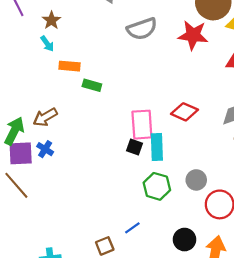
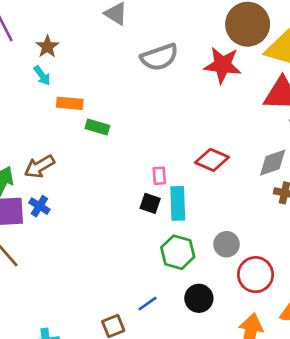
pink rectangle: (142, 125) -> (159, 176), size x0.5
black circle: (185, 240) -> (199, 298), moved

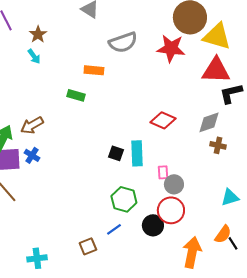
orange rectangle: (70, 103) -> (94, 70), moved
pink rectangle: (159, 176) -> (163, 172), moved
green hexagon: (178, 252) -> (124, 199), moved
red circle: (256, 275) -> (171, 210), moved

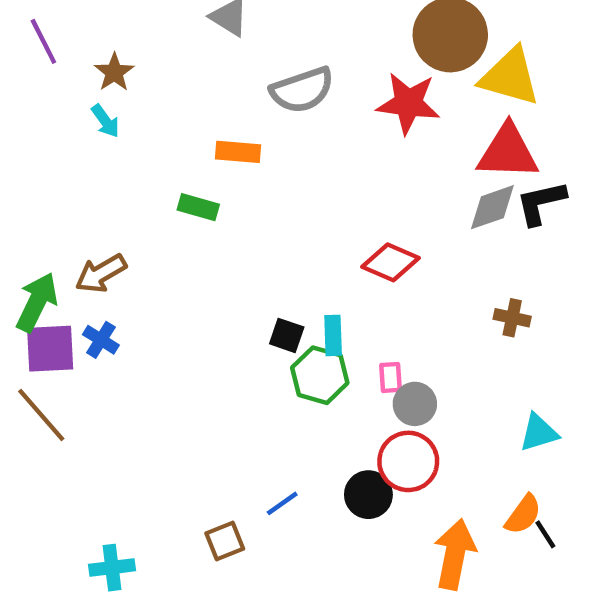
gray diamond: (209, 122) -> (492, 207), moved
cyan rectangle: (137, 153) -> (333, 335), size x0.7
green hexagon: (124, 199) -> (320, 375), moved

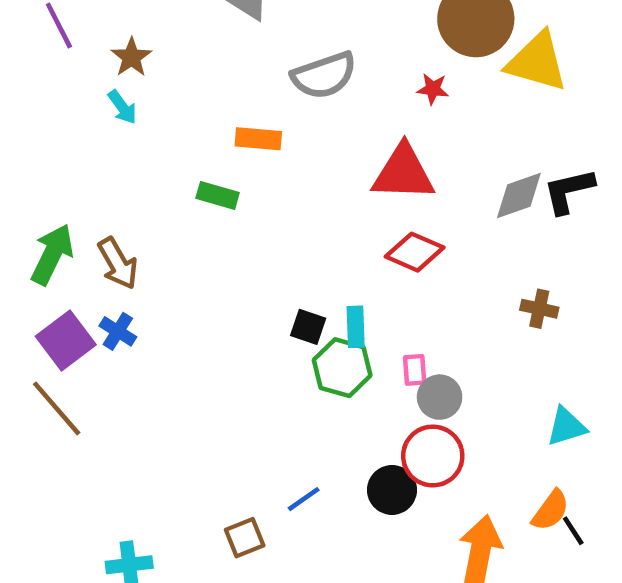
red star: (408, 103) -> (433, 89), size x0.5
red triangle: (508, 152) -> (403, 173), moved
brown arrow: (101, 273) -> (118, 263), turned -90
green arrow: (37, 302) -> (52, 254), moved
purple square: (50, 349) -> (66, 340), turned -34

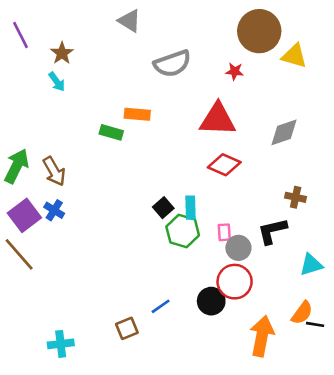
yellow triangle: (537, 62) -> (294, 56), size x0.7
orange rectangle: (258, 139) -> (137, 114), moved
black L-shape: (569, 191) -> (272, 231), moved
black square: (308, 327) -> (163, 208), turned 30
black line: (573, 531) -> (315, 324), turned -48

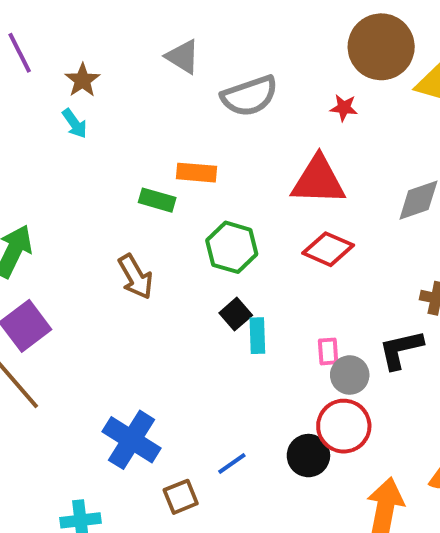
gray triangle: (129, 21) -> (183, 57), moved
brown arrow: (54, 171) -> (136, 277), moved
cyan rectangle: (190, 208) -> (257, 336), moved
blue cross: (54, 210) -> (132, 440), moved, size x1.8
green hexagon: (183, 231) -> (232, 247), moved

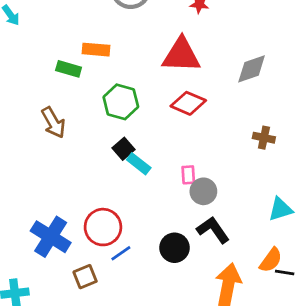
cyan rectangle: (257, 336) -> (139, 164), turned -50
black L-shape: (401, 349) -> (213, 230), moved, turned 68
red circle: (344, 426) -> (103, 227), moved

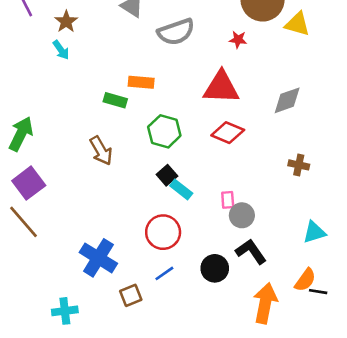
red circle: (103, 227) -> (163, 232), moved

